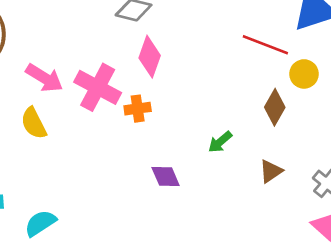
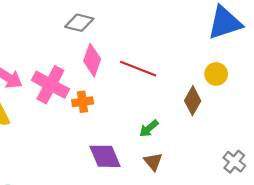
red line: (265, 45) -> (138, 69), moved
brown triangle: (271, 171) -> (153, 162), moved, turned -36
purple diamond: (166, 176) -> (105, 156), size x1.4

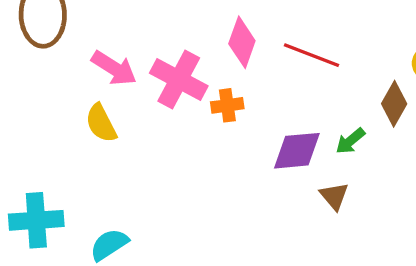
green arrow: (149, 128) -> (350, 141), moved
purple diamond: (105, 156) -> (297, 151), moved, turned -72

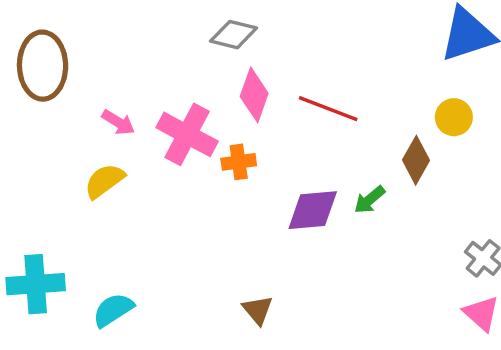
pink arrow: (114, 68) -> (118, 122), size x0.7
yellow semicircle: (101, 123) -> (104, 181), turned 81
brown triangle: (334, 196) -> (258, 310), moved

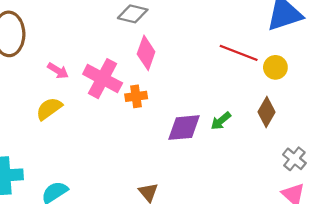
red line: (328, 109) -> (239, 53), moved
brown diamond: (416, 160) -> (267, 112), moved

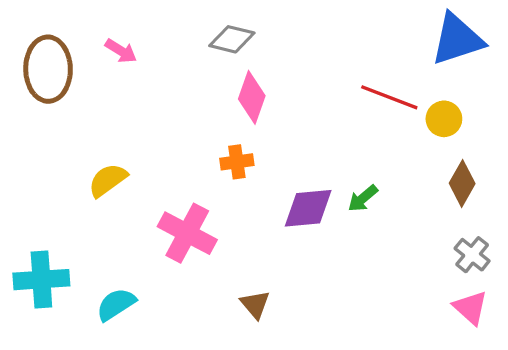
pink arrow: (58, 71) -> (121, 51), moved
pink cross: (103, 79) -> (187, 233), moved
brown diamond: (267, 112) -> (462, 183), moved

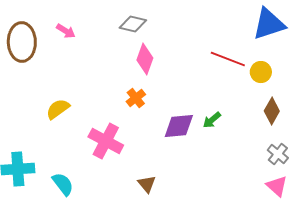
orange cross: (237, 162) -> (136, 98), turned -30
cyan semicircle: (116, 304) -> (63, 184), turned 85

